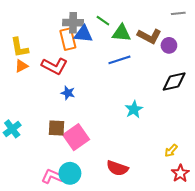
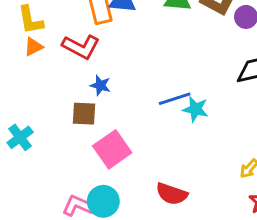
blue line: (119, 60) -> (175, 99), moved
cyan star: (134, 109) -> (195, 109), turned -30
brown square: (57, 128) -> (84, 114), moved

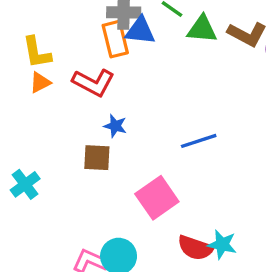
cyan star: (195, 109) -> (222, 244), moved
pink square: (112, 149) -> (157, 198), moved

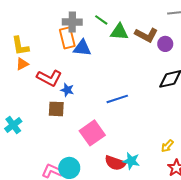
blue triangle: (140, 31) -> (82, 48), moved
red L-shape: (94, 83) -> (49, 78), moved

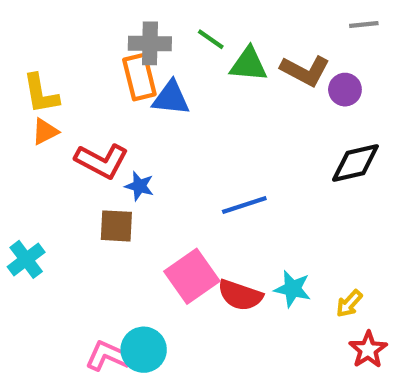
cyan star: (131, 161) -> (293, 289), moved
red semicircle: (115, 163) -> (240, 295), moved

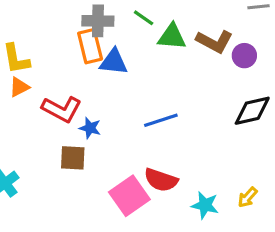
blue line: (244, 205) -> (161, 120), moved
red semicircle: (240, 295) -> (161, 180), moved
yellow arrow: (349, 304) -> (248, 197), moved

